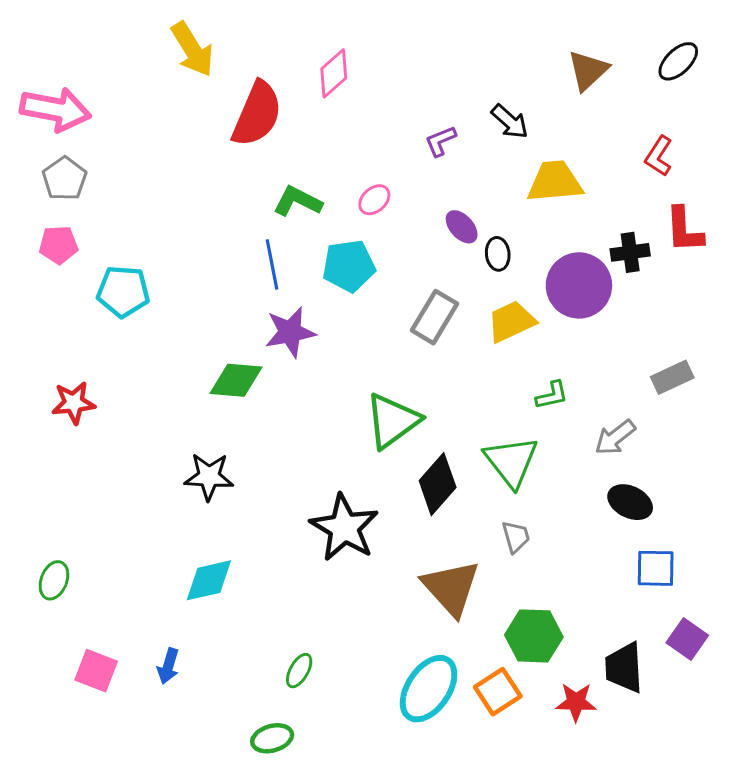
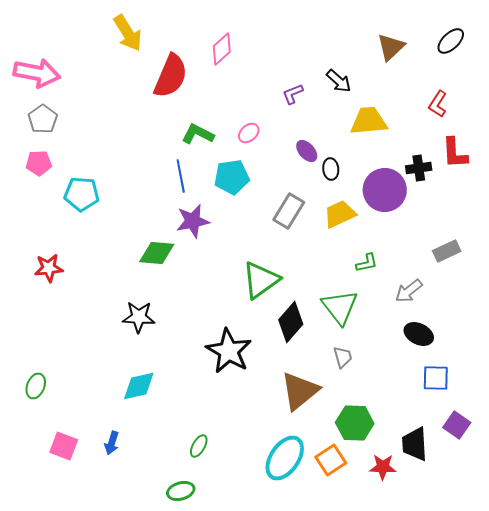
brown triangle: (451, 588) -> (300, 391), turned 33

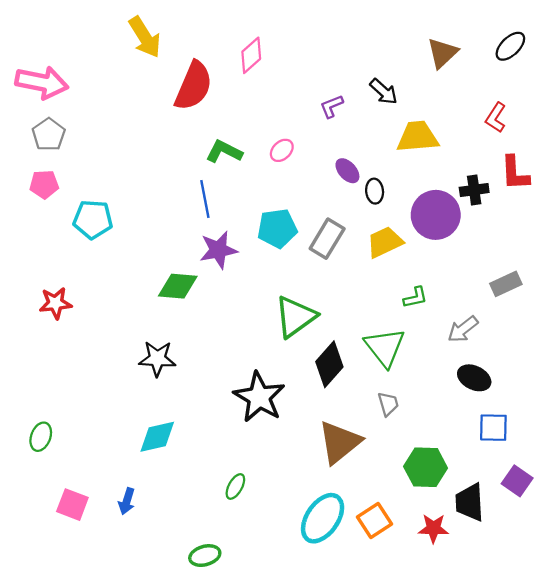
cyan pentagon: (232, 177) -> (277, 228), moved
green hexagon: (355, 423) -> (426, 467), moved
green ellipse: (199, 446) -> (235, 486), moved

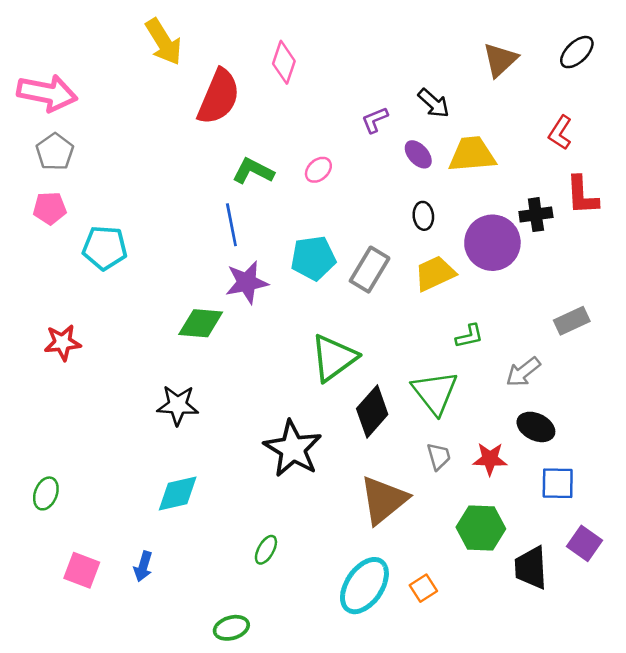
pink diamond: (251, 55) -> (284, 62), turned -30
purple ellipse: (347, 171) -> (418, 154), moved
orange square: (375, 520) -> (423, 588), size x0.7
red star: (433, 528) -> (490, 459), moved

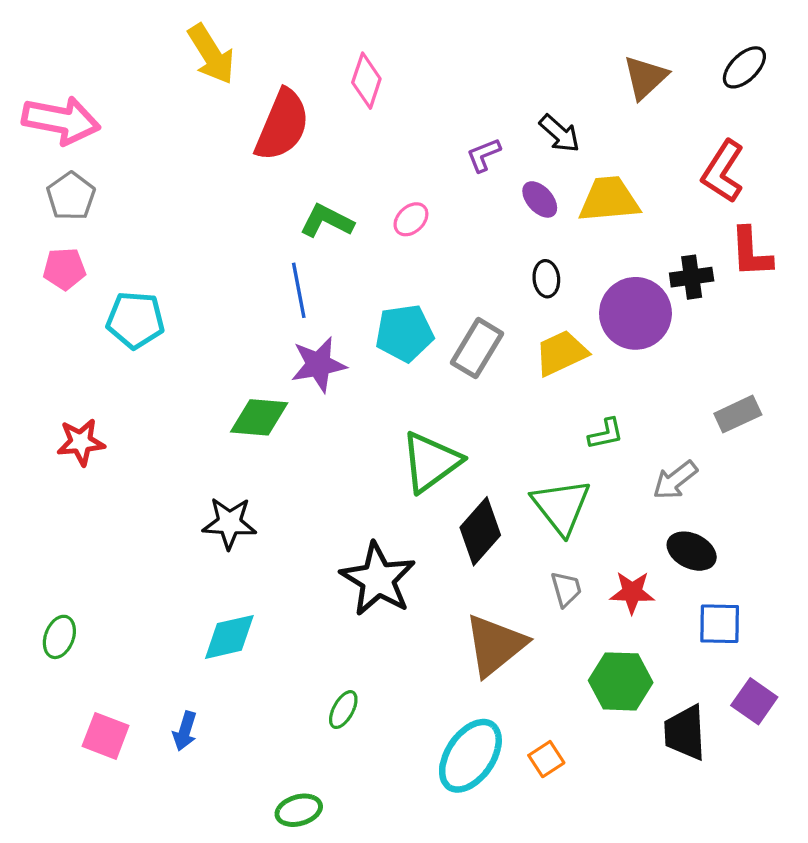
red L-shape: (560, 133) -> (723, 171), size x1.4

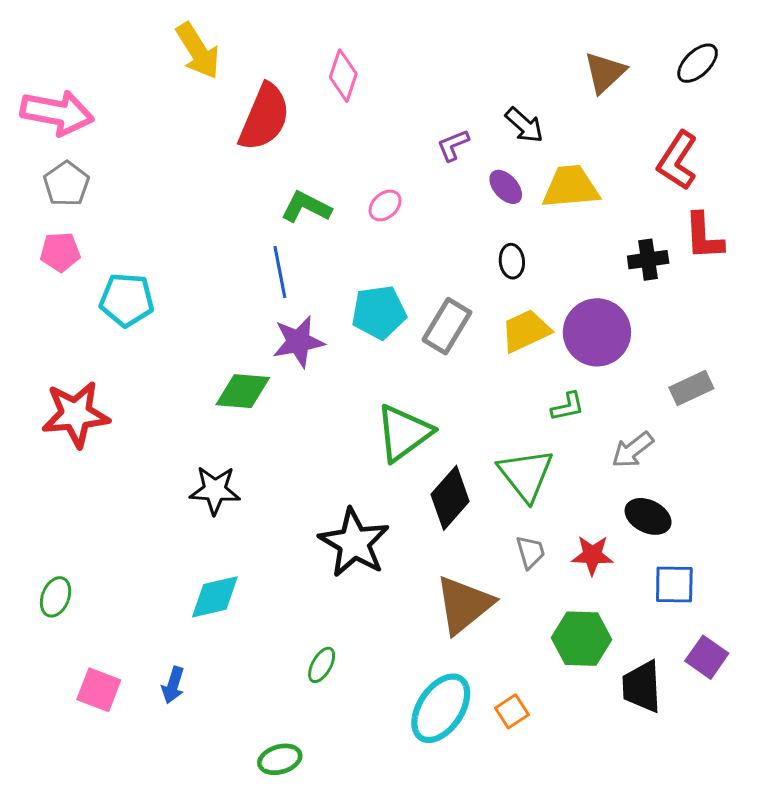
purple circle: (635, 313) -> (597, 332), moved
red star: (81, 442) -> (76, 414), size x1.5

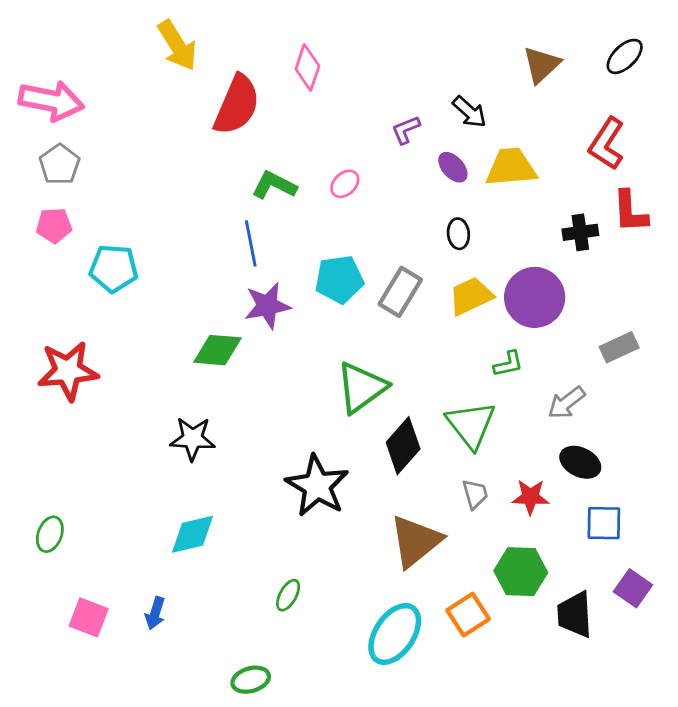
orange square: (512, 711) -> (468, 615), moved, size x1.4

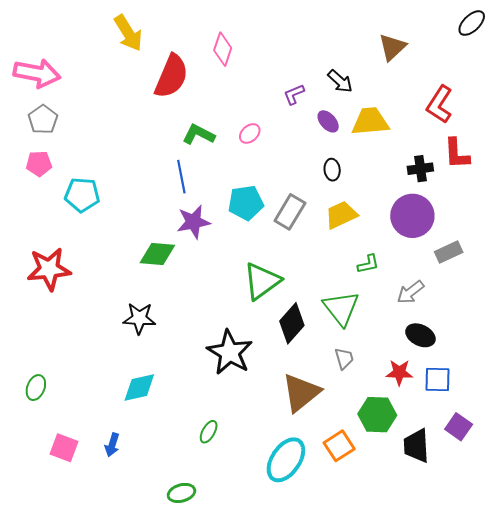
black ellipse: (625, 56) -> (472, 23), moved
purple circle: (535, 297) -> (412, 216), moved
red star: (530, 497) -> (399, 372), moved

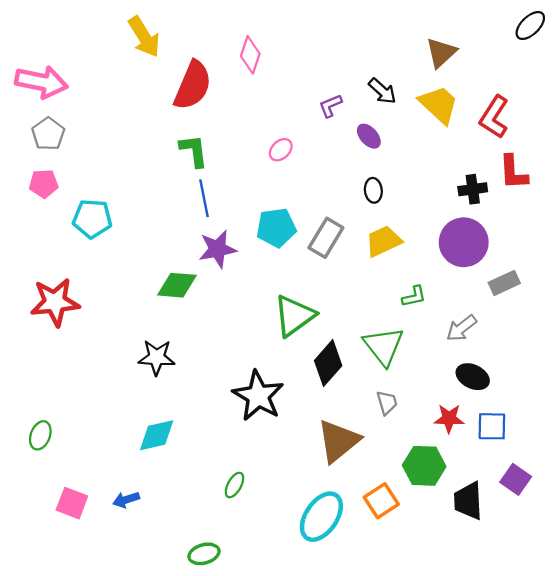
yellow trapezoid: (370, 121) -> (439, 105), moved, turned 48
green L-shape: (199, 135) -> (194, 151), moved, turned 56
blue arrow: (112, 445) -> (126, 500), turned 55

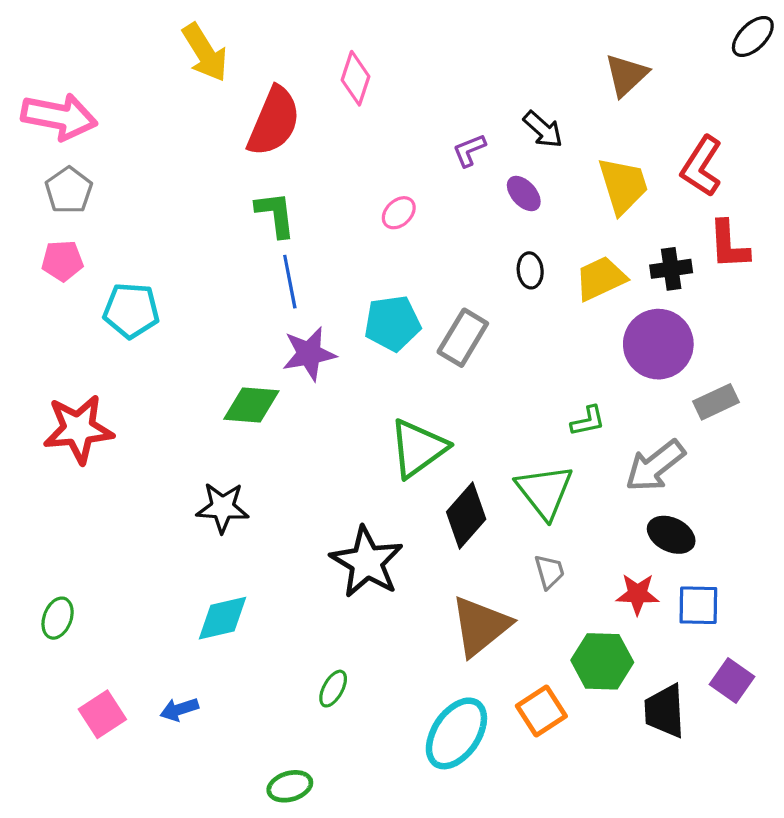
yellow trapezoid: (439, 105) -> (623, 186), moved, turned 30
yellow trapezoid: (384, 241) -> (601, 278), moved
gray arrow: (461, 328) -> (655, 466), size x1.4
pink square: (72, 503) -> (102, 714), turned 36

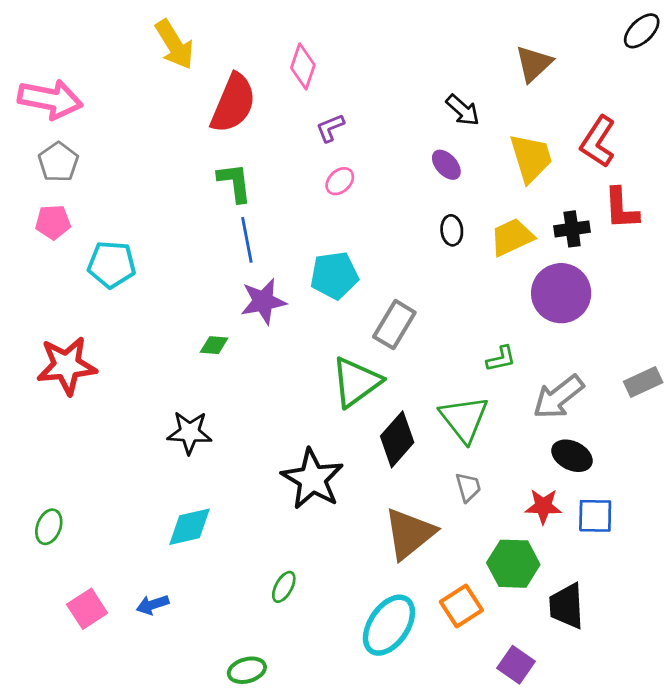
purple L-shape: (469, 150) -> (330, 128), moved
gray rectangle: (463, 338) -> (394, 325), moved
gray rectangle: (716, 402) -> (643, 382), moved
green diamond: (251, 405) -> (214, 345), size x0.6
purple square: (732, 681) -> (516, 665), moved

